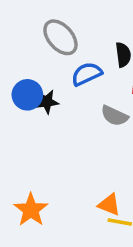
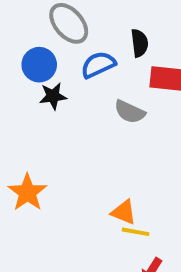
blue circle: (27, 95) -> (39, 65), moved
orange star: (31, 210) -> (27, 192), moved

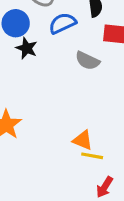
black star: (53, 96) -> (27, 48), turned 30

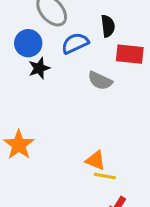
black star: (27, 48) -> (39, 68), turned 30

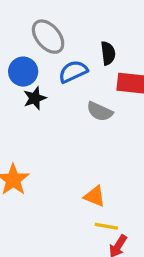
yellow line: (105, 176) -> (106, 226), moved

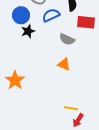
orange triangle: (95, 196) -> (64, 64), moved

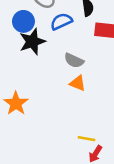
black star: (28, 31) -> (32, 42), size x1.5
gray semicircle: (67, 39) -> (74, 61), moved

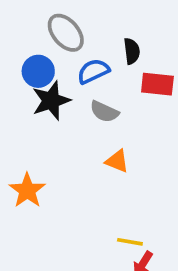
gray semicircle: (74, 61) -> (104, 112), moved

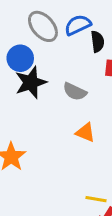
blue semicircle: (93, 71) -> (78, 25), moved

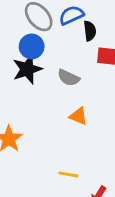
blue circle: (20, 58) -> (32, 46), moved
yellow line: (96, 199) -> (69, 174), moved

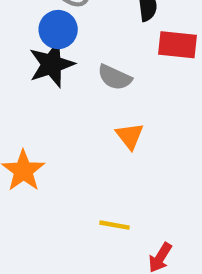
orange triangle: (78, 116) -> (130, 136), turned 30

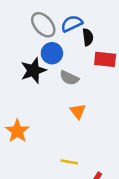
blue circle: (58, 30) -> (52, 53), moved

